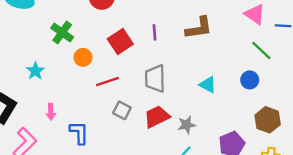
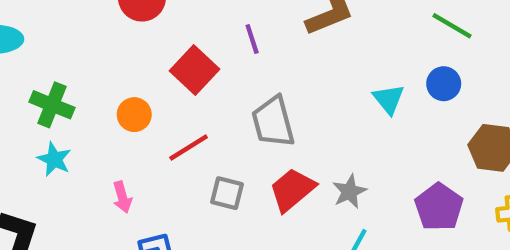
green cross: (62, 33) -> (52, 105), moved
cyan triangle: (208, 85) -> (389, 99), moved, turned 36
pink arrow: (51, 112) -> (122, 197), moved

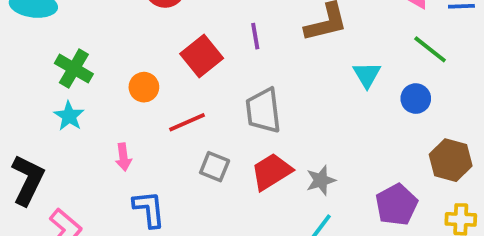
cyan triangle: (389, 99) -> (367, 75), moved

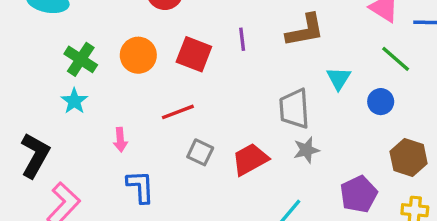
red square: (202, 56) -> (194, 54), turned -33
orange circle: (144, 87) -> (138, 55), moved, size x1.4
gray trapezoid: (263, 111) -> (294, 109), moved
gray star: (321, 180) -> (306, 150), moved

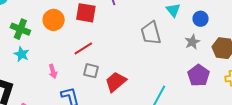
gray star: (306, 150) -> (192, 42), moved
gray square: (200, 152) -> (91, 71), moved
red trapezoid: (250, 159) -> (116, 82), moved

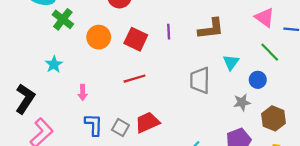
green cross: (20, 29) -> (63, 19), moved
red line: (83, 48) -> (134, 79), moved
gray square: (91, 71) -> (120, 128), moved

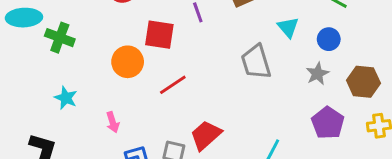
orange circle: (99, 37) -> (128, 62), moved

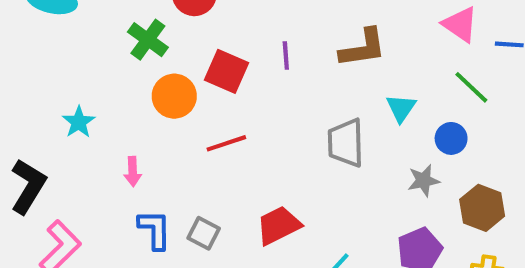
green cross: (60, 38) -> (148, 40), moved
red trapezoid: (206, 135) -> (279, 225), moved

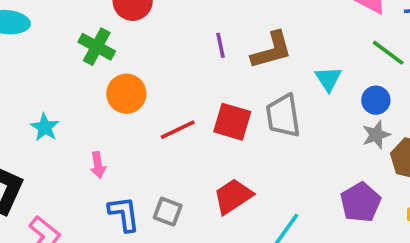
brown L-shape: (363, 48) -> (272, 50), moved
red square: (226, 71) -> (232, 122), moved
gray star: (424, 181) -> (376, 135), moved

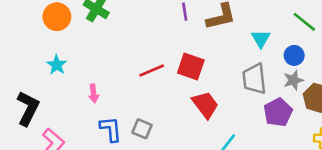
orange circle: (126, 94) -> (57, 17), moved
gray trapezoid: (283, 116) -> (254, 79), moved
red trapezoid: (233, 196) -> (205, 105), moved, turned 84
purple pentagon: (361, 202) -> (278, 112), moved

